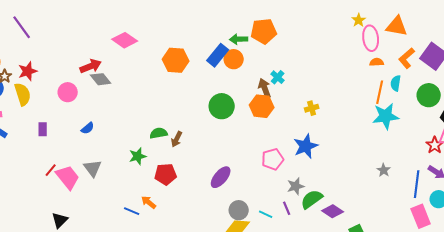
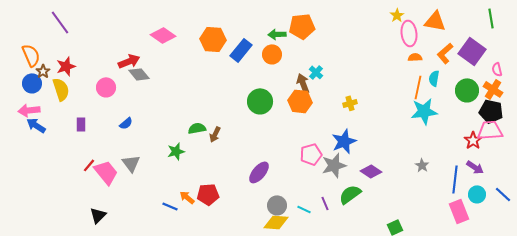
blue rectangle: (218, 55) -> (241, 50), moved
orange hexagon: (176, 60) -> (213, 39), moved
red pentagon: (166, 174) -> (208, 194), moved
gray star: (296, 186) -> (334, 165), moved, size x1.4
purple diamond: (333, 211) -> (371, 171), moved

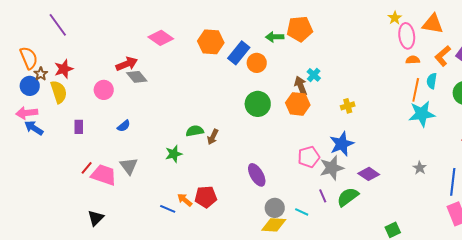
orange circle: (272, 54) -> (257, 63), moved
pink trapezoid: (106, 172) -> (104, 175), turned -32
purple ellipse: (259, 172) -> (257, 175), turned -70
purple line: (325, 203) -> (323, 196), moved

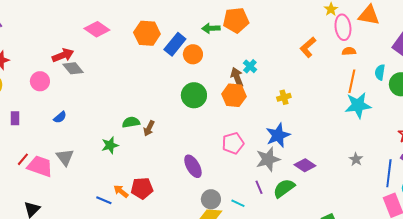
orange L-shape: (443, 56) -> (308, 47), moved
cyan semicircle: (432, 81) -> (380, 72), moved
pink pentagon: (309, 157) -> (233, 143), moved

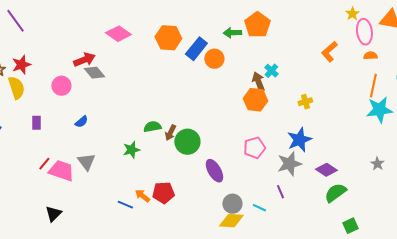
orange pentagon: (236, 20) -> (257, 25), turned -30
green circle: (194, 95) -> (187, 142), moved
green semicircle: (284, 188) -> (335, 193), moved

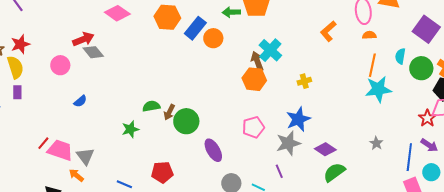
cyan cross: (271, 71) -> (270, 50), size x1.6
purple rectangle: (36, 123) -> (17, 92), moved
gray triangle: (86, 162) -> (85, 156), moved
orange arrow: (142, 196) -> (76, 175), moved

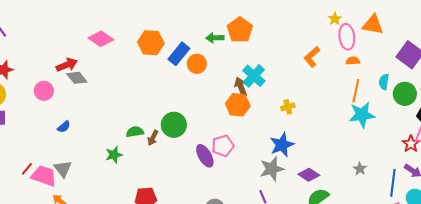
green circle: (186, 121) -> (174, 125), moved
pink pentagon: (253, 127) -> (223, 146), moved
purple ellipse: (213, 150) -> (205, 156), moved
gray triangle: (85, 156) -> (63, 169), moved

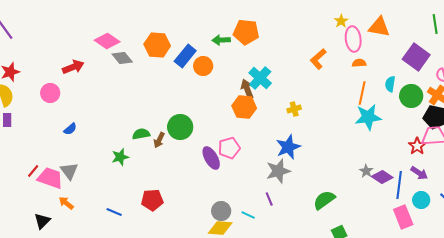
orange pentagon: (240, 30) -> (246, 32), turned -30
gray diamond: (77, 78) -> (122, 58), moved
purple diamond: (309, 175) -> (382, 177), moved

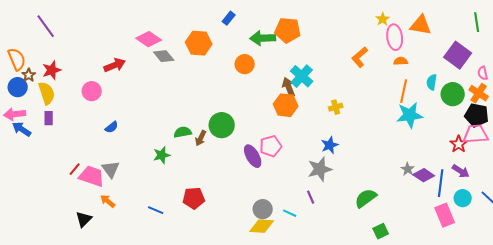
green arrow: (221, 40) -> (263, 38), size x1.4
blue rectangle: (185, 56) -> (229, 18), moved, size x0.6
blue star: (288, 147) -> (330, 145), size x0.7

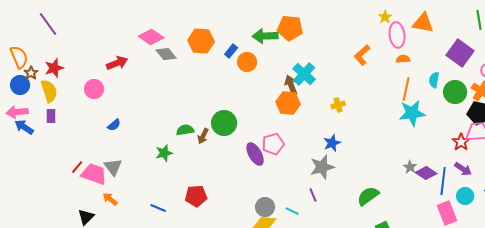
blue rectangle: (229, 18) -> (231, 51), moved

